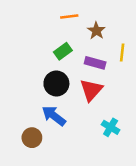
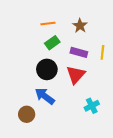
orange line: (69, 16) -> (48, 23), moved
yellow line: (122, 53) -> (102, 52), moved
cyan cross: (111, 127) -> (92, 106), turned 32

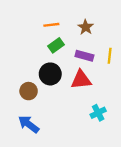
red triangle: (76, 75) -> (81, 80), turned 42
blue arrow: (45, 96) -> (29, 124), moved
brown circle: (27, 114) -> (29, 91), moved

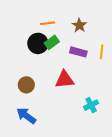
black circle: (50, 74) -> (38, 43), moved
red triangle: (81, 80) -> (64, 80), moved

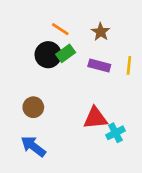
orange line: (48, 23) -> (60, 29), turned 40
red triangle: (64, 80) -> (95, 118), moved

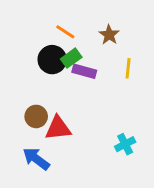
purple rectangle: (99, 65) -> (84, 71), moved
yellow line: (129, 65) -> (128, 68), moved
red triangle: (95, 118) -> (58, 128), moved

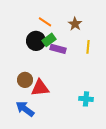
cyan cross: (125, 144) -> (86, 99), turned 32

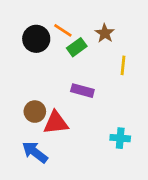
green rectangle: (49, 40) -> (77, 47), moved
black circle: (36, 41) -> (36, 39), moved
purple rectangle: (58, 49) -> (82, 91), moved

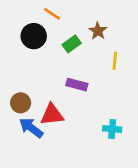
orange line: (63, 30) -> (52, 14), moved
brown circle: (35, 112) -> (21, 103), moved
blue arrow: (35, 152) -> (31, 128), moved

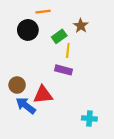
orange line: (52, 14) -> (43, 12), turned -40
yellow line: (115, 61) -> (68, 50), moved
cyan cross: (112, 129) -> (89, 118), moved

